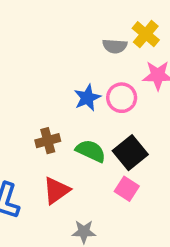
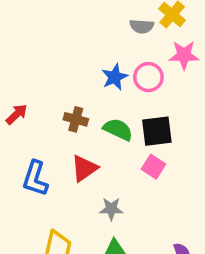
brown cross: (48, 141) -> (76, 119), turned 30
black square: (130, 153) -> (157, 131), turned 32

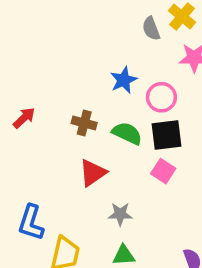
gray semicircle: (142, 26) -> (151, 29), turned 65
pink circle: (148, 77) -> (161, 97), moved
blue L-shape: (35, 178) -> (31, 223), moved

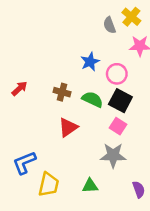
black square: (167, 135) -> (120, 101), turned 35
gray star: (120, 214) -> (113, 155), moved, size x1.5
blue L-shape: (31, 223) -> (24, 163), turned 50

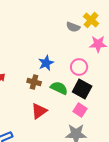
gray semicircle: (109, 25) -> (73, 27), turned -48
blue star: (90, 62) -> (46, 63), moved

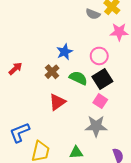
brown cross: (34, 82) -> (52, 72), turned 32
black square: (82, 89) -> (102, 79), turned 30

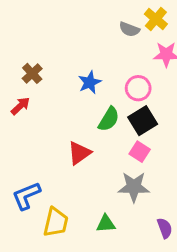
brown cross: (52, 72) -> (32, 73), moved
green semicircle: (78, 78) -> (109, 119), turned 96

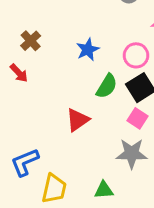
red arrow: (20, 106) -> (19, 73), turned 90

